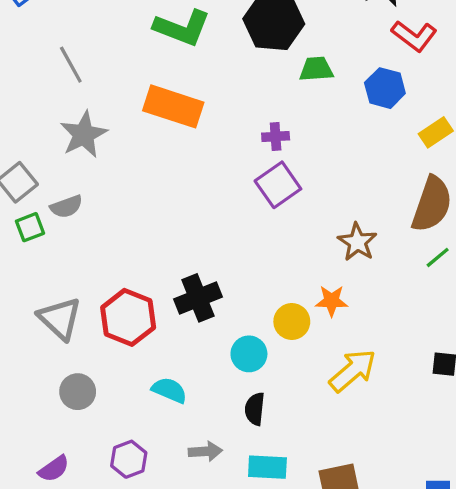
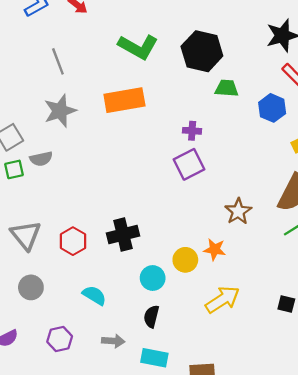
orange rectangle: (173, 106) -> (124, 100), turned -36
red hexagon: (128, 317) -> (73, 241), size x0.7

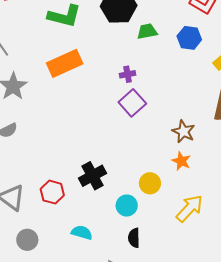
orange star: (215, 249) -> (181, 161), moved, turned 30

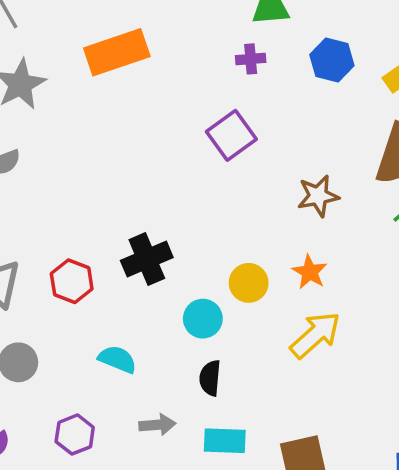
blue hexagon: (189, 38) -> (332, 60), moved
purple cross: (128, 74) -> (251, 59), moved
brown star: (183, 131) -> (318, 196), turned 30
orange star: (181, 161) -> (310, 272), moved

